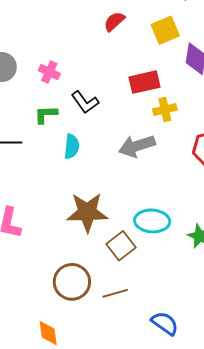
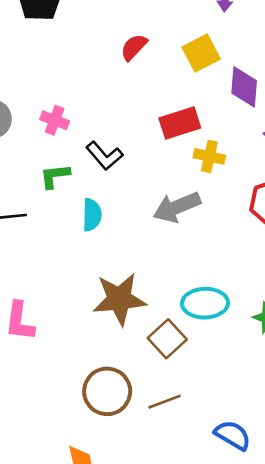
yellow cross: (165, 110) -> (209, 156), turned 30

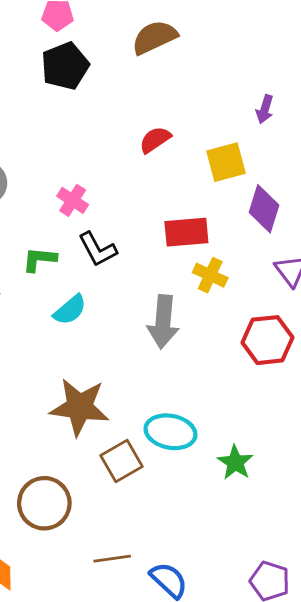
pink cross: (55, 120) -> (73, 200), moved
gray arrow: (177, 207) -> (163, 322), turned -75
cyan semicircle: (92, 215) -> (70, 310), turned 36
brown line: (165, 402) -> (112, 559), moved

